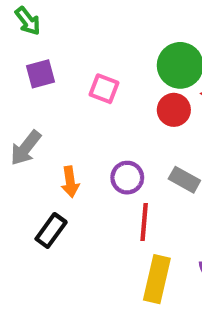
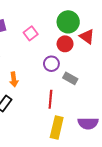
pink square: (104, 89) -> (31, 33), turned 32
purple circle: (127, 178) -> (51, 64), moved

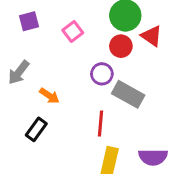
gray rectangle: (70, 78) -> (128, 94), size x1.5
orange arrow: (14, 79) -> (49, 96), turned -48

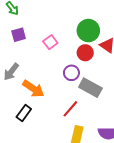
orange arrow: (49, 96) -> (33, 89), size x1.5
red line: (100, 123) -> (70, 109), turned 36

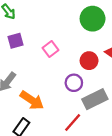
green circle: (88, 31) -> (93, 19), moved
gray rectangle: (90, 88) -> (95, 99), turned -55

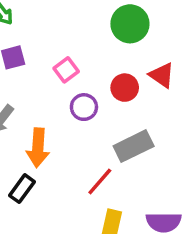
purple circle: (74, 83) -> (84, 107), moved
orange arrow: (32, 100) -> (38, 148), turned 60

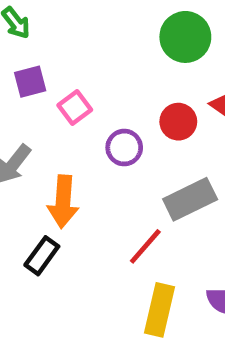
pink square: (66, 70) -> (75, 108), moved

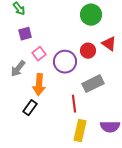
pink square: (75, 108) -> (39, 54), moved
purple circle: (124, 148) -> (65, 62), size x1.5
red line: (145, 246) -> (74, 104), turned -48

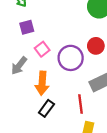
black rectangle: (30, 108) -> (46, 108), moved

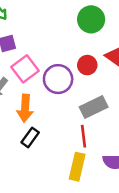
pink square: (42, 49) -> (25, 69), size x1.5
red line: (80, 104) -> (83, 136), moved

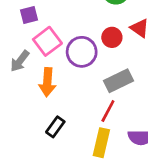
red line: (83, 136) -> (108, 111), turned 35
black rectangle: (30, 137) -> (55, 127), moved

